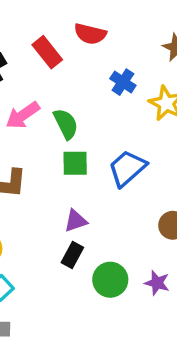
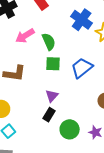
blue cross: (123, 82) -> (82, 20), size x1.5
purple triangle: (76, 221) -> (52, 96), turned -32

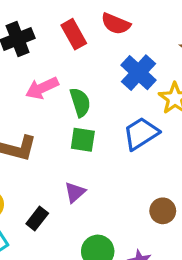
blue trapezoid: (82, 68) -> (141, 134), moved
black rectangle: (49, 115) -> (37, 219), moved

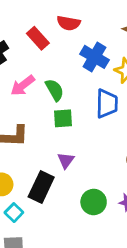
blue trapezoid: (141, 134) -> (107, 104), turned 136
black rectangle: (37, 219) -> (41, 187), size x1.6

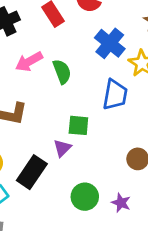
green square: (63, 118) -> (78, 125), moved

